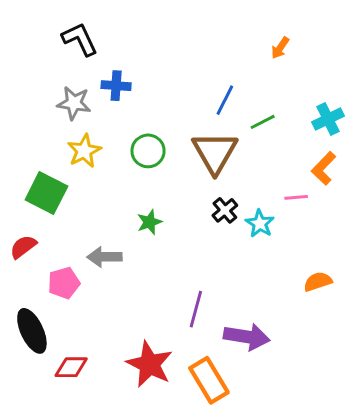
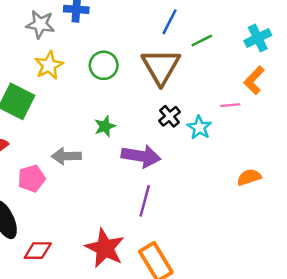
purple arrow: (247, 337) -> (141, 156), moved

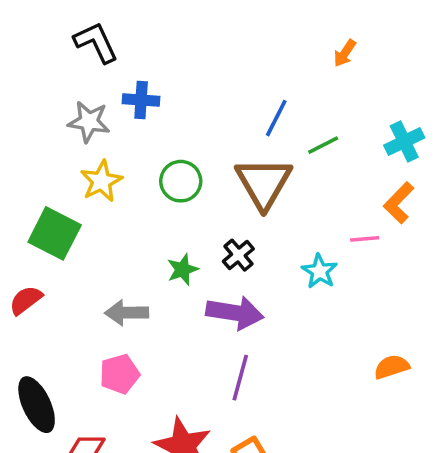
black cross: (170, 116) -> (238, 255), moved
orange semicircle: (249, 177) -> (392, 367), moved
pink pentagon: (32, 178) -> (119, 374), moved

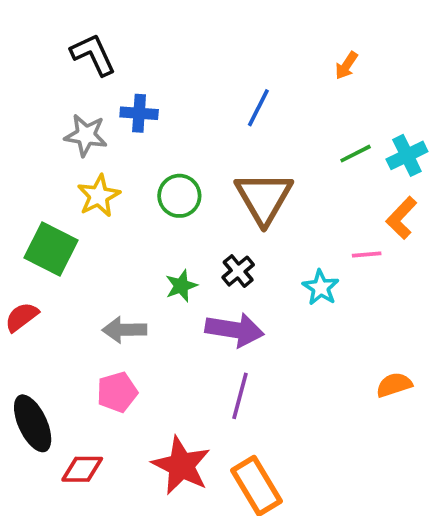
blue line: (276, 118) -> (258, 108), moved
green line: (323, 145) -> (356, 154), moved

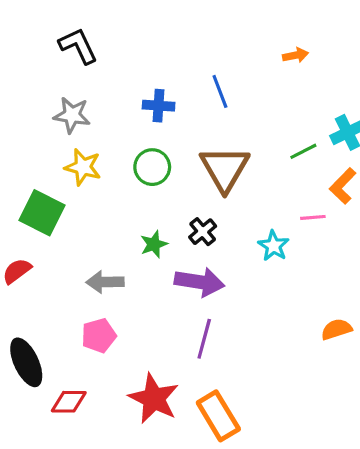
orange arrow: (346, 66) -> (296, 55), turned -135
blue line: (258, 108) -> (220, 91), turned -48
blue cross: (139, 113) -> (159, 106), moved
green line: (356, 154) -> (303, 151), moved
yellow star: (99, 196) -> (83, 167), turned -30

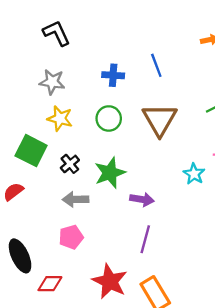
black cross: (203, 232) -> (70, 164), moved
green star: (154, 244) -> (110, 173), size x1.6
purple arrow: (199, 282) -> (142, 199), size x0.7

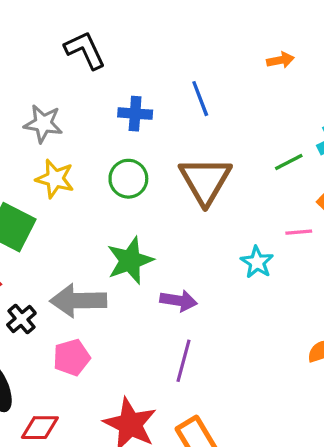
black L-shape: (57, 33) -> (85, 50), moved
black cross: (70, 164) -> (21, 319), moved
gray arrow: (75, 199) -> (78, 301), size x1.4

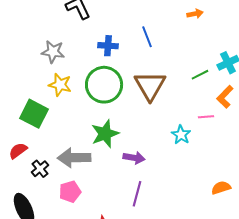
green circle: (128, 179) -> (104, 85), size x1.6

